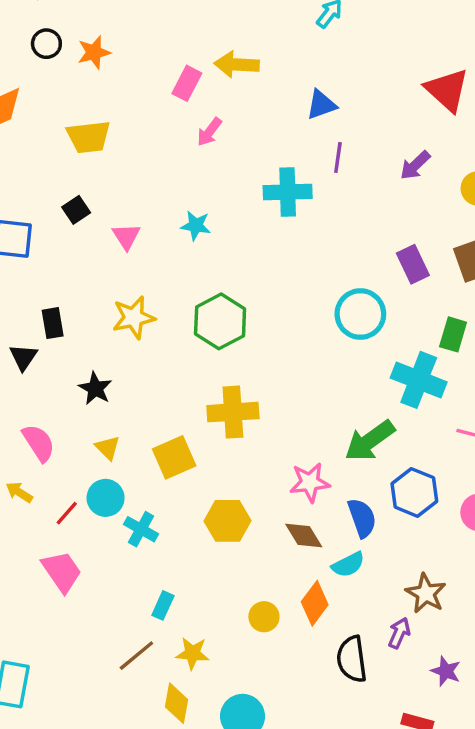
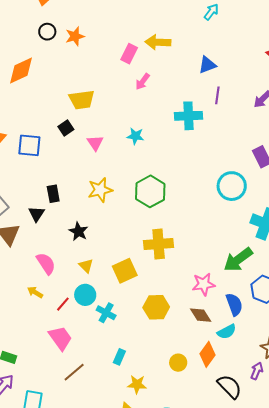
yellow trapezoid: (89, 137) -> (82, 100), moved
brown line: (136, 656) -> (74, 372), moved
black semicircle: (352, 659) -> (230, 386), turned 144

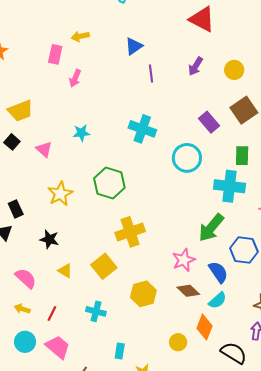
yellow arrow: (158, 42) -> (80, 36), size x0.7
cyan cross: (188, 116) -> (142, 129), moved, turned 36
cyan circle: (85, 295) -> (25, 342), moved

